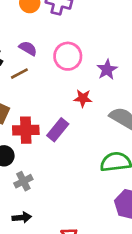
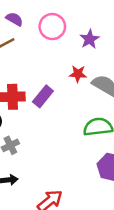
red star: (83, 98) -> (78, 74), moved

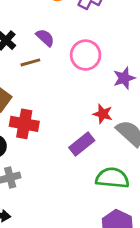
purple rectangle: (43, 96) -> (82, 144), moved

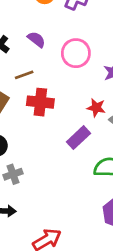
brown line: (30, 62) -> (24, 75), moved
red cross: (24, 124) -> (40, 102), moved

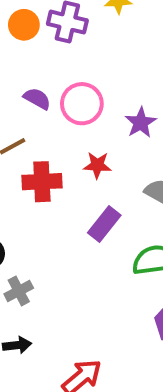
purple semicircle: (36, 39) -> (37, 99), moved
red star: (96, 108) -> (97, 165), moved

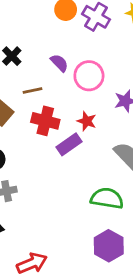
purple rectangle: (104, 224) -> (69, 144), moved

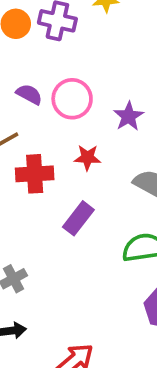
purple rectangle: (69, 144) -> (78, 218), moved

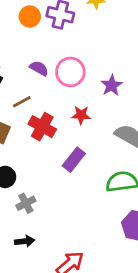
red cross: (35, 174) -> (42, 127), turned 32

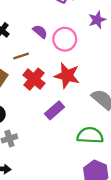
purple star: (112, 85) -> (97, 20), moved
red star: (81, 115) -> (67, 76), size x1.6

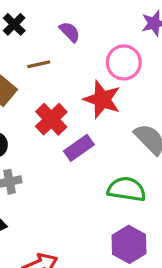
pink circle: (65, 39) -> (124, 62), moved
red cross: (34, 79) -> (51, 119), moved

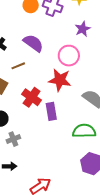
purple semicircle: (70, 32) -> (33, 43), size x1.5
purple rectangle: (79, 148) -> (51, 111), turned -54

